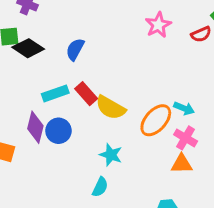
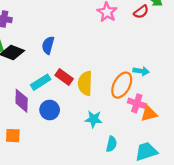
yellow semicircle: (111, 108) -> (85, 83), turned 75
purple diamond: (35, 127) -> (22, 101), moved
pink cross: (186, 138) -> (137, 103), moved
cyan semicircle: (100, 187) -> (111, 144), moved

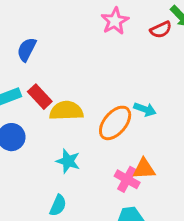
yellow semicircle: (85, 83) -> (66, 111), turned 75
pink cross: (137, 103) -> (127, 179), moved
cyan semicircle: (111, 144) -> (58, 205), moved

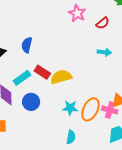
red semicircle: (161, 30) -> (103, 23), moved
cyan arrow: (145, 109) -> (104, 52), moved
orange ellipse: (115, 123) -> (90, 109), moved

